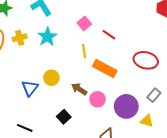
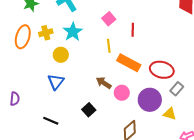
red line: (109, 35) -> (133, 30), turned 56
red ellipse: (146, 60) -> (162, 70), moved
yellow circle: (51, 78) -> (61, 55), moved

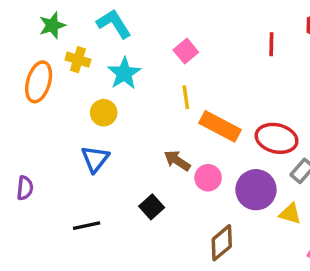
red line: (133, 30) -> (271, 44), moved
yellow cross: (46, 33) -> (78, 60), moved, turned 32
black line: (51, 121) -> (87, 226), turned -35

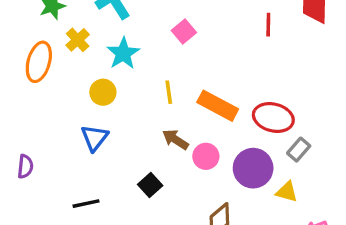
yellow cross: (78, 60) -> (78, 40), turned 30
yellow line: (186, 97) -> (169, 92), moved

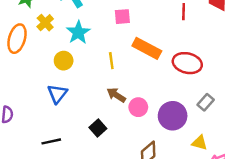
pink square: (184, 31) -> (122, 17), turned 35
orange rectangle: (218, 106) -> (147, 48), moved
red ellipse: (273, 118) -> (187, 63), moved
yellow triangle: (287, 192) -> (200, 143), moved

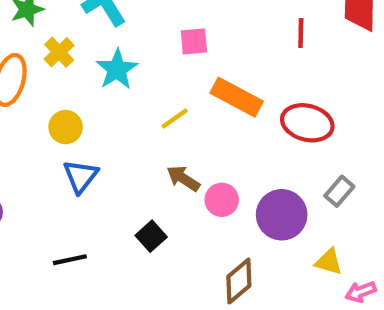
yellow circle: (64, 61) -> (66, 127), moved
yellow line: (111, 61) -> (175, 119), turned 63

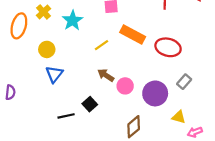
black line: (70, 260) -> (66, 116), moved

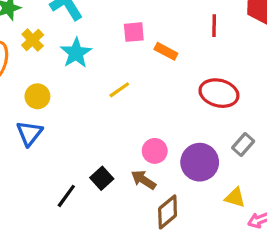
orange rectangle: (133, 34) -> (166, 51), moved, size x0.6
blue triangle: (54, 74) -> (29, 133), moved
brown arrow: (106, 75) -> (143, 180), moved
black line: (66, 116) -> (66, 196), turned -42

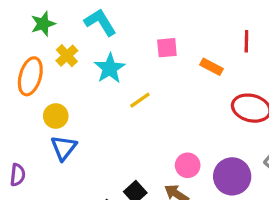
orange rectangle: (166, 51) -> (211, 67), moved
yellow line: (119, 90) -> (140, 100), moved
yellow circle: (37, 96) -> (56, 116), moved

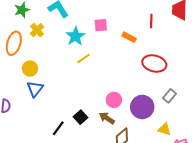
cyan star: (110, 68) -> (75, 36), moved

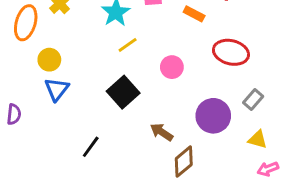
pink circle: (114, 100) -> (172, 67), moved
black square: (81, 117) -> (123, 92), moved, size x1.5
yellow triangle: (164, 129) -> (258, 139), moved

